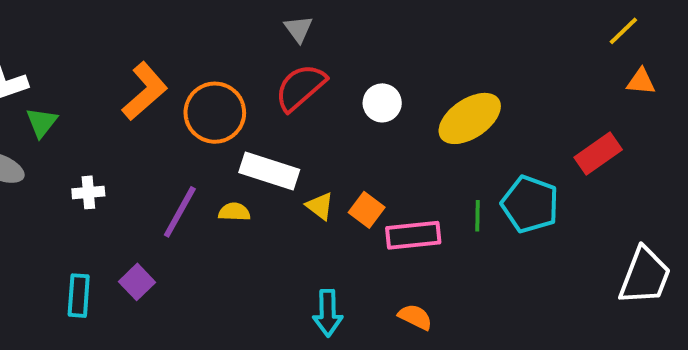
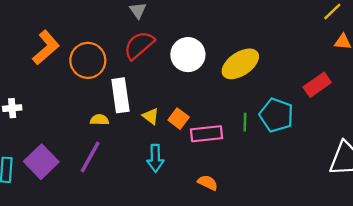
white circle: (382, 103) -> (188, 55), size x1.5
white rectangle: (269, 171) -> (120, 95), turned 64
purple line: (180, 212) -> (90, 157), moved
purple square: (137, 282) -> (41, 162), size x1.6
cyan arrow: (328, 313) -> (155, 158), moved

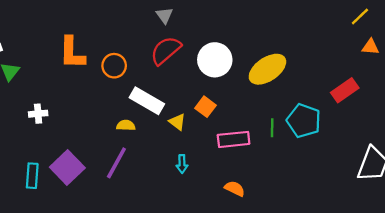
orange L-shape: (46, 48) -> (72, 53), turned 132
orange circle: (88, 60) -> (114, 66), size x0.7
white rectangle: (120, 95) -> (147, 101), turned -52
orange square: (179, 119) -> (205, 107), moved
cyan arrow: (155, 158) -> (182, 164), size x0.7

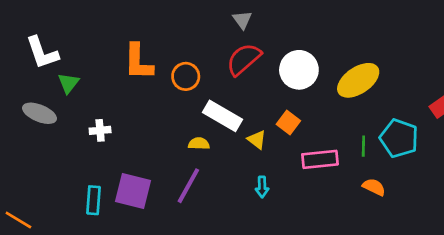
purple square: (67, 168) -> (133, 191), turned -32
orange semicircle: (235, 189) -> (374, 187), moved

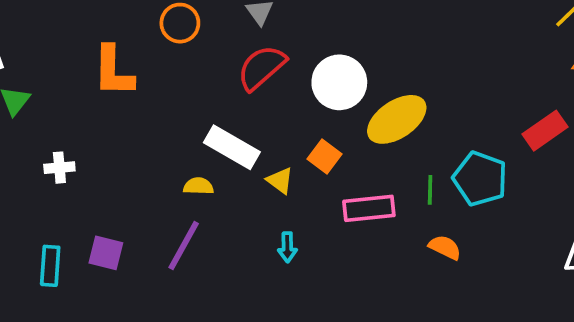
orange circle: (186, 76) -> (180, 23), moved
yellow ellipse: (358, 80) -> (397, 119), moved
purple square: (133, 191) -> (106, 253), size x0.7

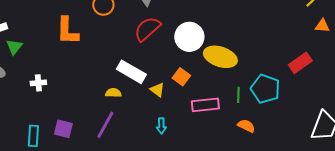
yellow ellipse: (397, 119) -> (220, 57), turned 52

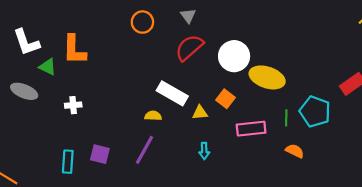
orange L-shape: (67, 31) -> (74, 50), moved
green triangle: (14, 47) -> (48, 67), turned -42
yellow triangle: (157, 90) -> (200, 113), turned -42

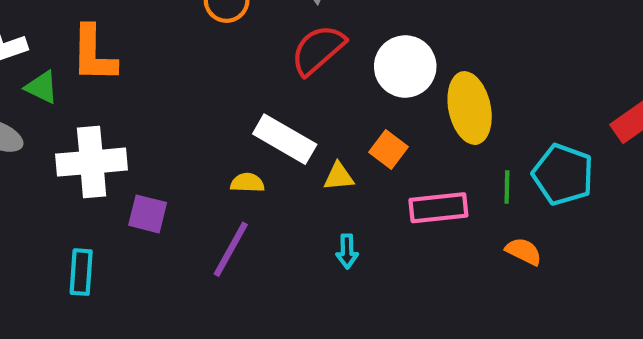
yellow ellipse: (267, 77) -> (470, 108), turned 60
white cross: (73, 105) -> (92, 162), size x2.0
purple square: (100, 154) -> (148, 214), moved

